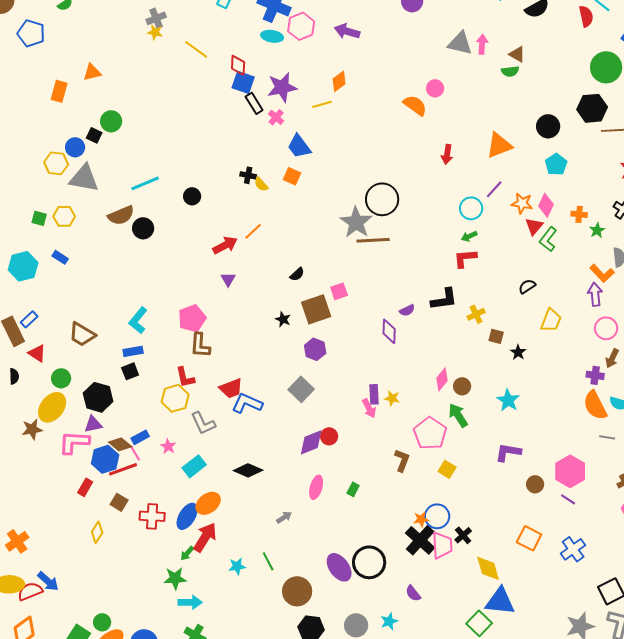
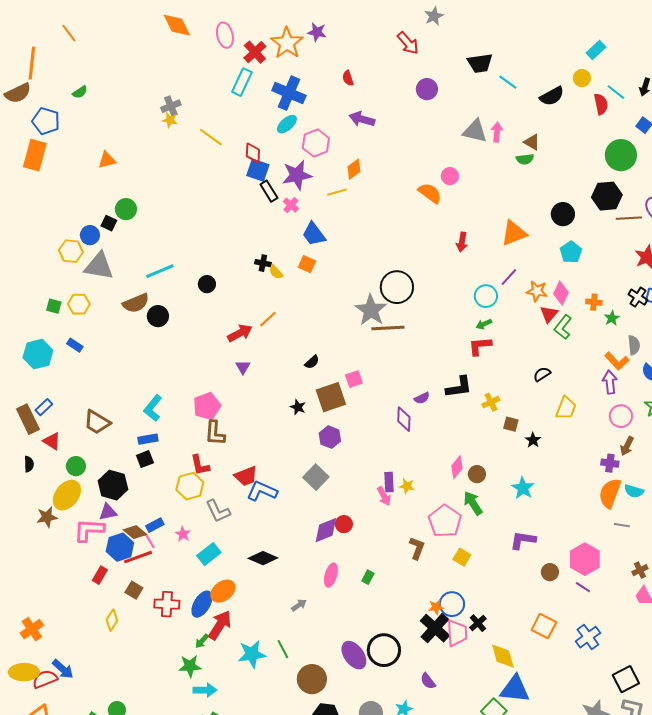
pink hexagon: (301, 26) -> (316, 143), moved
cyan ellipse: (272, 36) -> (287, 124), turned -50
orange rectangle: (59, 91) -> (35, 155), moved, size x1.4
orange semicircle: (595, 405) -> (610, 493), turned 48
cyan star: (237, 566) -> (252, 654), size x1.6

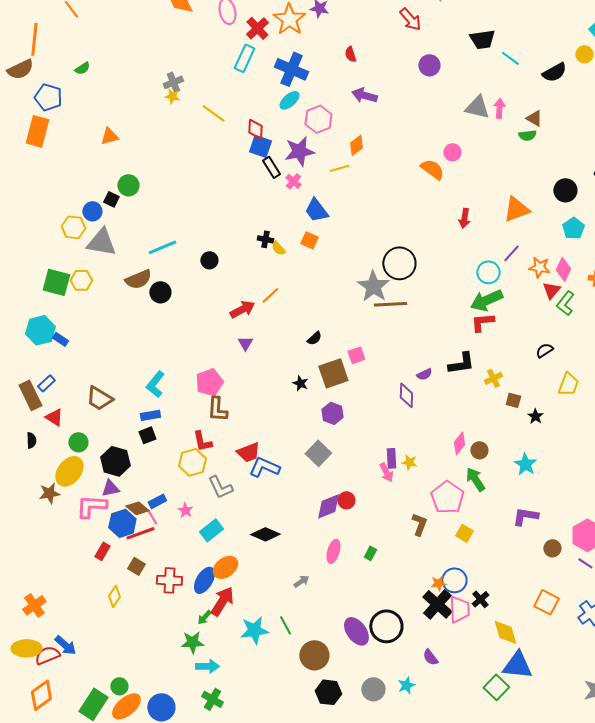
green square: (54, 306) -> (56, 282), size x1.8
green arrow: (484, 324) -> (486, 300), size x2.0
blue rectangle: (75, 345) -> (60, 339), moved

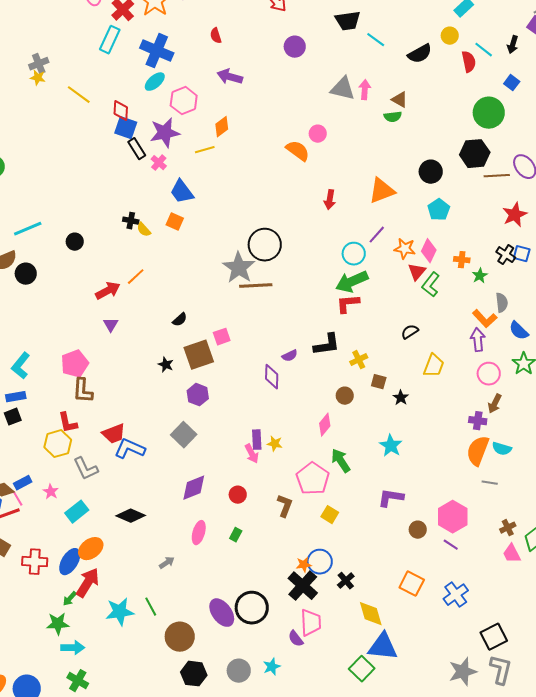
brown circle: (479, 450) -> (345, 396), moved
red circle: (346, 500) -> (238, 495), moved
pink trapezoid: (459, 609) -> (311, 623), moved

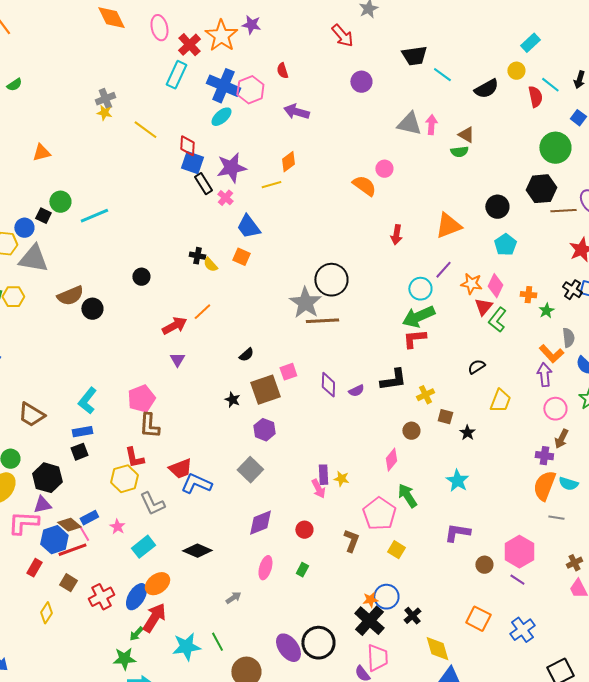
pink hexagon: (184, 101) -> (250, 90), moved
cyan line: (28, 229) -> (94, 216), moved
purple diamond: (272, 377) -> (328, 385), moved
red cross: (35, 562) -> (101, 597), turned -30

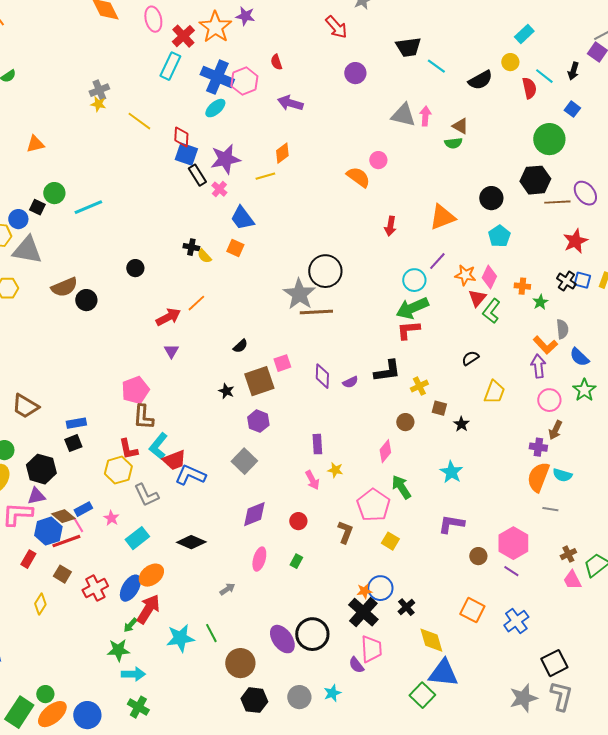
cyan L-shape: (87, 401) -> (158, 446), moved
purple rectangle: (323, 475) -> (317, 444), moved

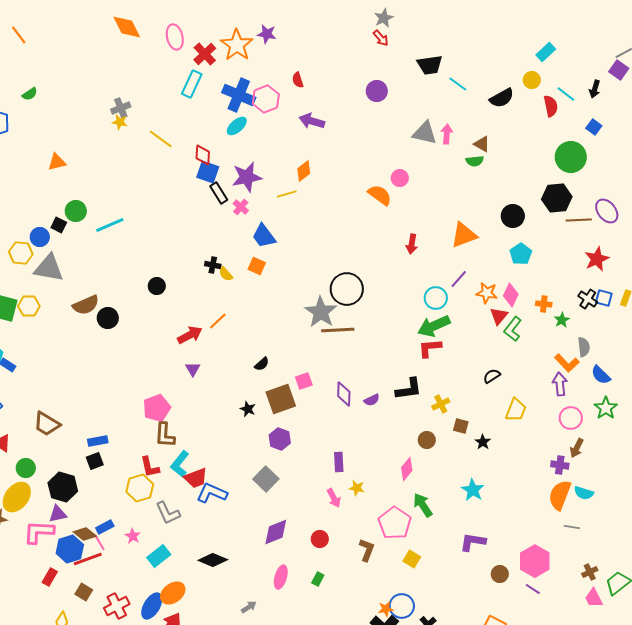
red arrow: (336, 27) -> (381, 38), moved, size x0.7

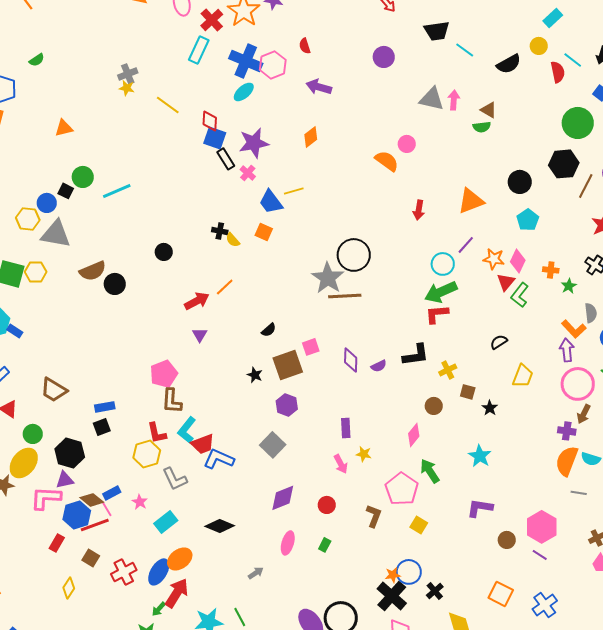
yellow line: (287, 194) -> (294, 191), moved
brown line: (579, 220) -> (586, 186), turned -60
pink circle: (571, 418) -> (578, 384), size x1.4

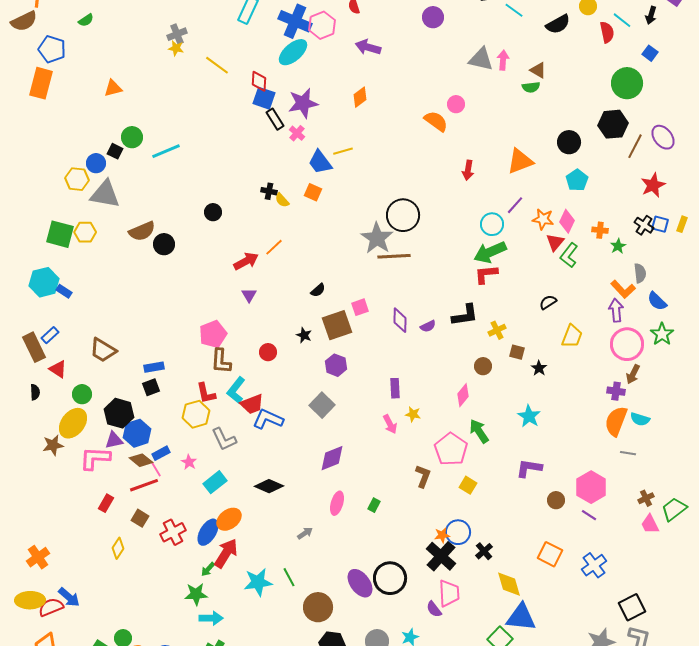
cyan ellipse: (244, 92) -> (293, 52), size x1.4
red circle: (327, 505) -> (268, 352), moved
blue hexagon: (77, 515) -> (137, 433), moved

